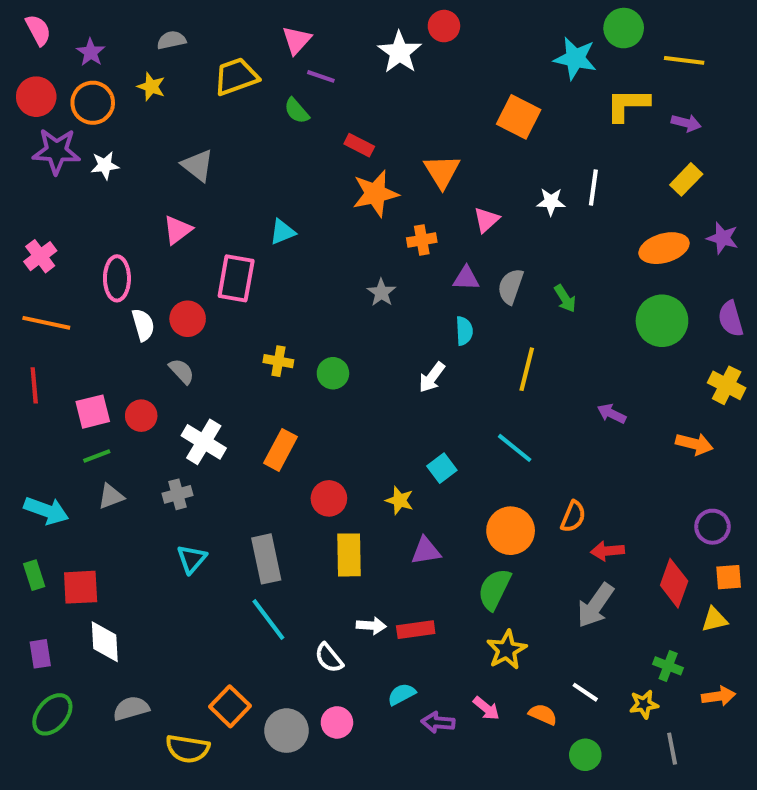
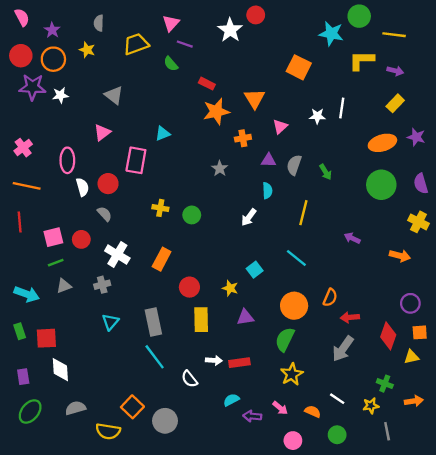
gray semicircle: (171, 40) -> (99, 23), turned -77
pink circle: (337, 722) -> (293, 441), moved

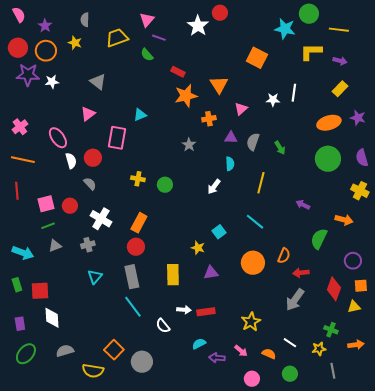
pink ellipse: (67, 160) -> (58, 138), turned -35
red circle: (189, 287) -> (136, 247), moved
green semicircle: (285, 339) -> (319, 239), moved

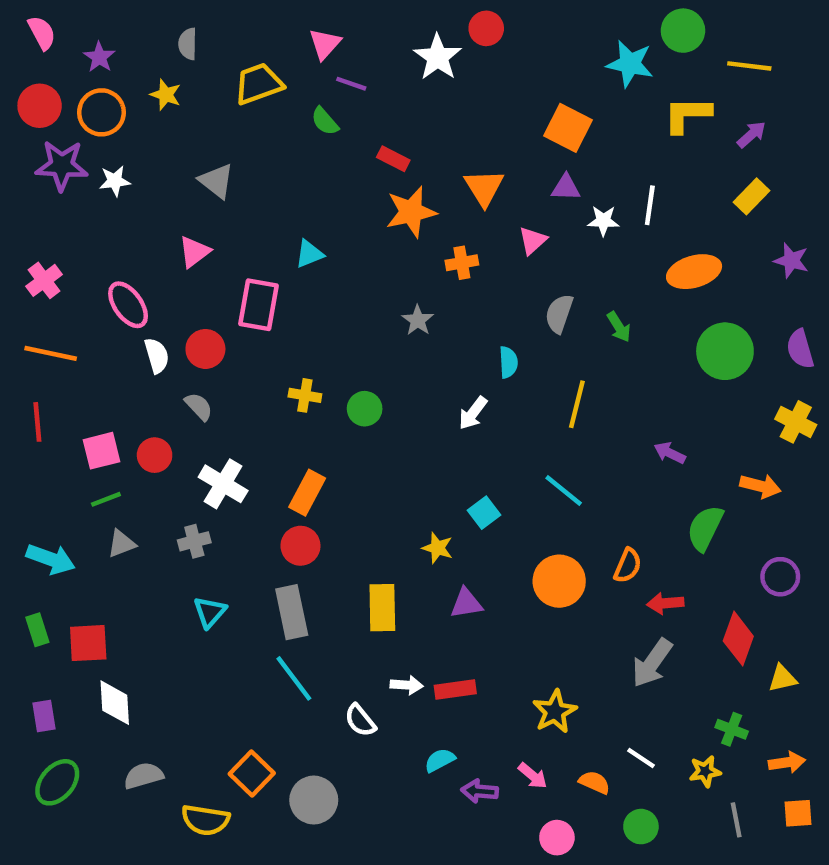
purple arrow: (340, 61) -> (752, 135), turned -56
orange ellipse: (329, 123) -> (694, 272), moved
purple triangle: (231, 138) -> (566, 188), moved
orange square: (361, 286) -> (798, 813), moved

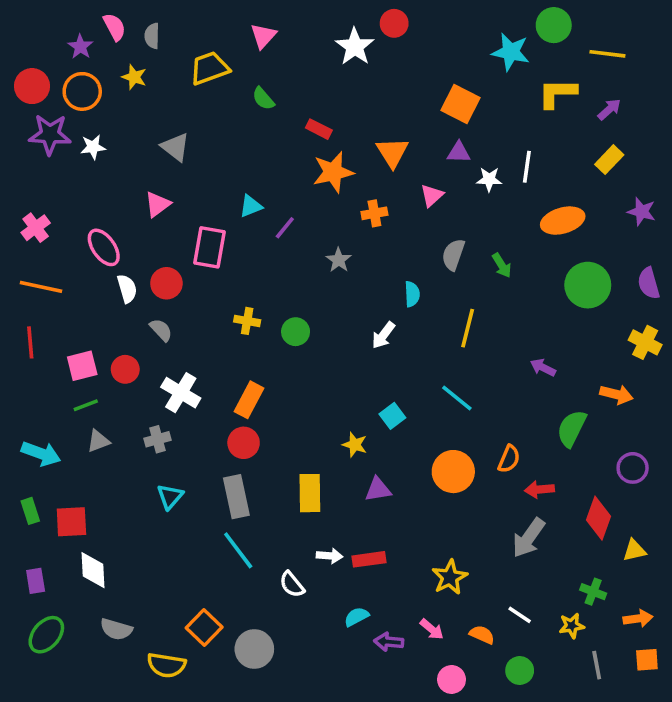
pink semicircle: (42, 33) -> (114, 27), moved
purple line: (351, 84) -> (285, 228), moved, turned -70
gray semicircle: (143, 776) -> (116, 629), turned -148

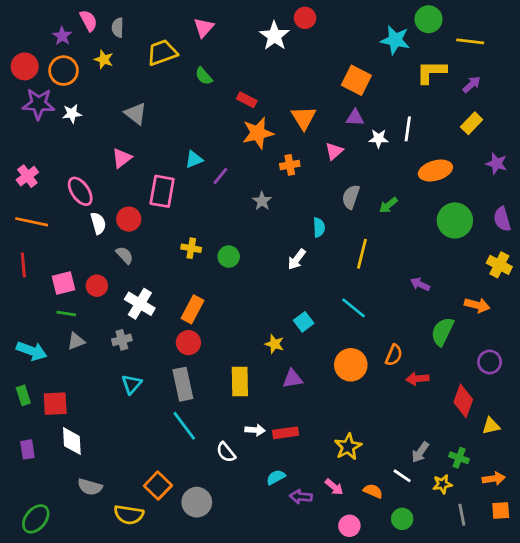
green arrow: (502, 265) -> (388, 205), turned 84
green line: (86, 405) -> (66, 313), turned 30
gray arrow: (529, 538) -> (420, 452), moved, size x0.7
green ellipse: (46, 635) -> (36, 519), moved

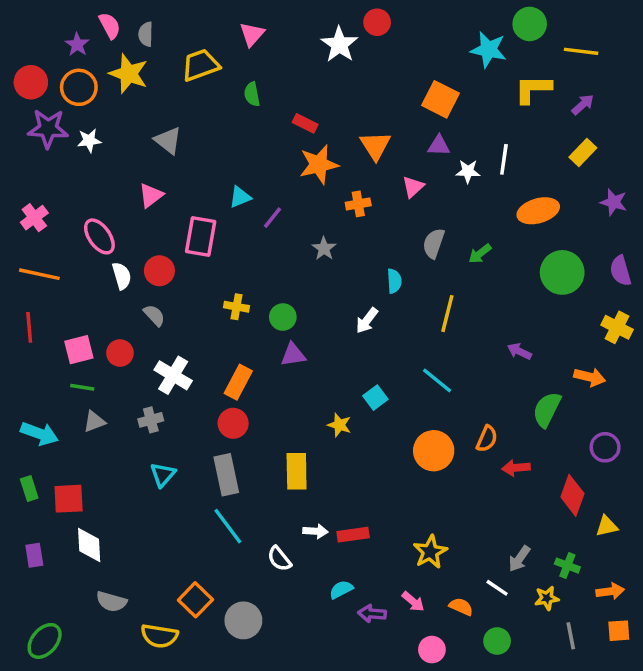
yellow star: (104, 59) -> (129, 74), size x1.6
green semicircle: (204, 76) -> (252, 94), turned 30
purple triangle: (293, 379) -> (293, 355), moved

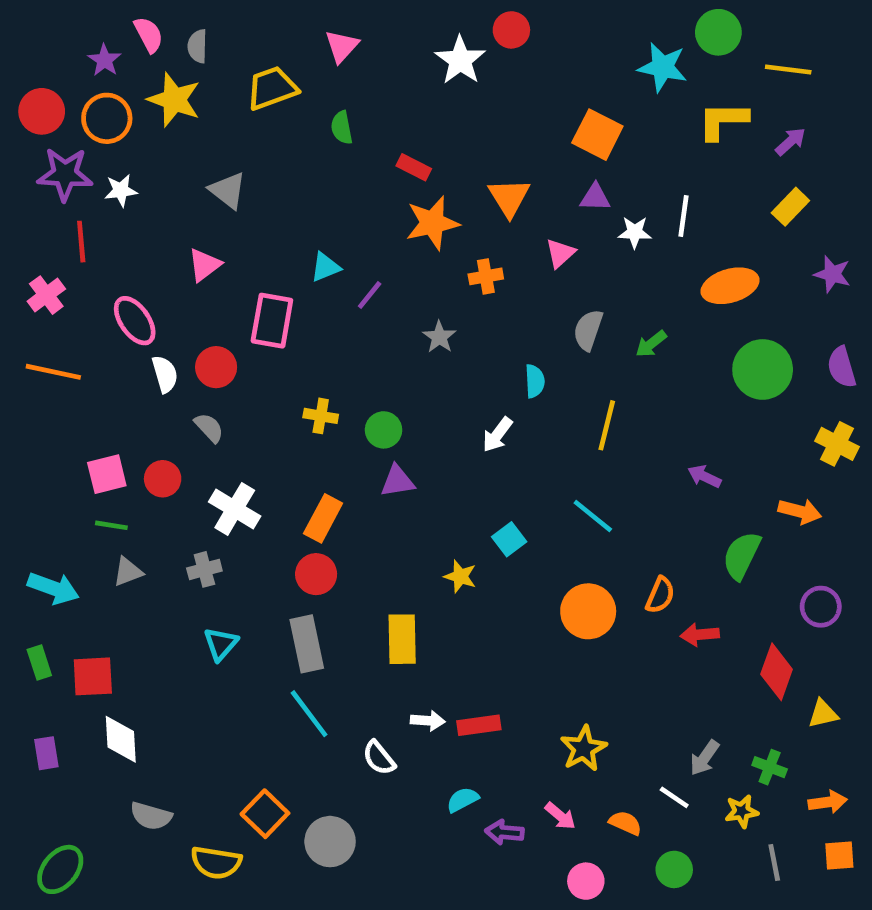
red line: (29, 327) -> (81, 242), moved

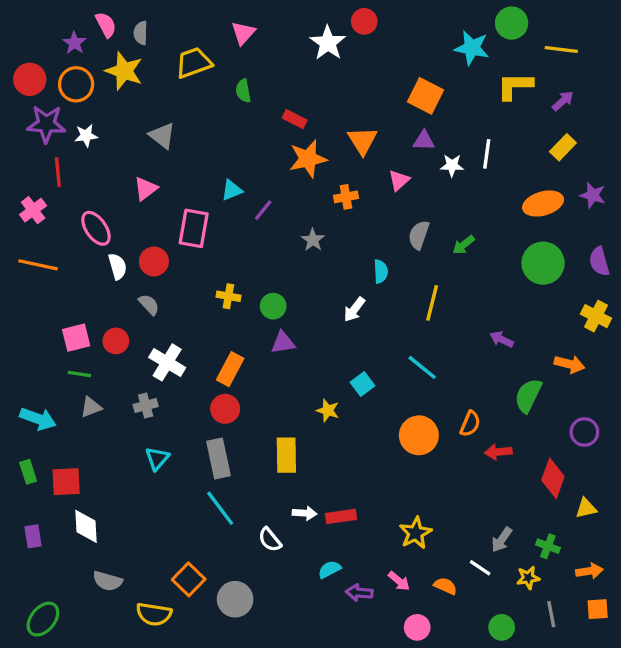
orange ellipse: (730, 286) -> (543, 203), moved
green circle: (674, 869) -> (502, 627), moved

